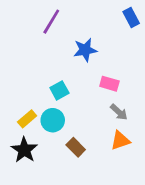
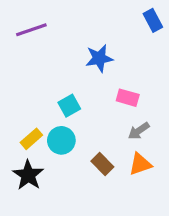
purple line: (51, 22) -> (31, 30), moved, turned 40
gray arrow: (119, 112) -> (139, 131), turned 102
brown rectangle: (76, 147) -> (102, 164), moved

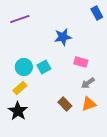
cyan circle: (61, 140) -> (24, 67), moved

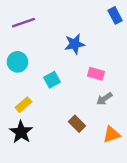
cyan circle: (24, 67) -> (17, 62), moved
orange triangle: (89, 104) -> (112, 134), moved

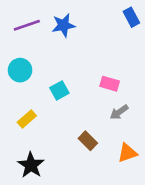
blue star: (75, 44) -> (63, 25), moved
black star: (21, 132) -> (31, 165), moved

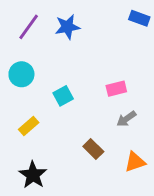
blue rectangle: (131, 17) -> (139, 18), turned -42
purple line: (27, 25) -> (29, 27), turned -35
pink rectangle: (110, 84) -> (116, 89), turned -30

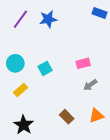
cyan circle: (21, 74) -> (15, 63), moved
brown rectangle: (93, 149) -> (67, 117), moved

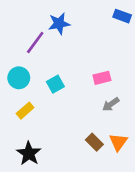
purple line: (20, 19) -> (35, 43), moved
orange triangle: (96, 116) -> (118, 142), turned -35
brown rectangle: (67, 117) -> (94, 142), moved

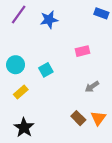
purple line: (35, 43) -> (19, 14), moved
pink rectangle: (102, 78) -> (83, 51), moved

